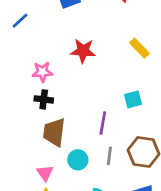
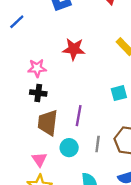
purple line: (103, 123) -> (79, 116), moved

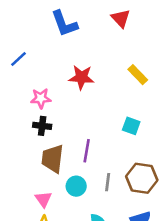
blue line: (17, 22) -> (18, 59), moved
cyan square: (119, 93) -> (131, 126), turned 35

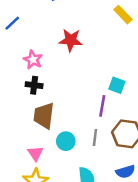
yellow rectangle: (138, 75) -> (123, 15), moved
pink star: (41, 98) -> (33, 60), turned 30
purple line: (87, 151) -> (102, 106), moved

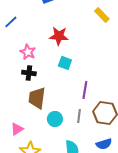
cyan square: (117, 85) -> (65, 63), moved
pink triangle: (35, 153) -> (17, 129), moved, turned 32

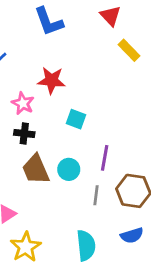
red star: (59, 36) -> (52, 80), moved
brown trapezoid: (37, 98) -> (36, 169), turned -30
cyan circle: (55, 119) -> (69, 169), moved

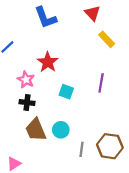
red star: (52, 80) -> (48, 62), turned 30
purple line: (105, 158) -> (101, 83), moved

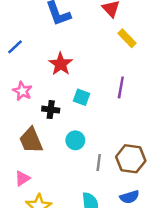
pink star: (26, 80) -> (22, 91), moved
black cross: (27, 103) -> (51, 110), moved
brown trapezoid: (36, 130) -> (31, 140), moved

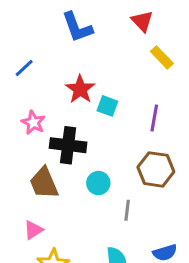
cyan square: (81, 97) -> (107, 106), moved
black cross: (51, 110) -> (68, 145), size x1.6
brown hexagon: (131, 159) -> (156, 169), moved

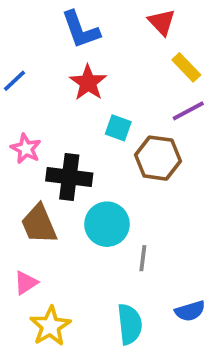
red star: (80, 89) -> (88, 83), moved
purple line: (154, 118) -> (188, 111), moved, turned 52
brown hexagon: (156, 169) -> (158, 158), moved
cyan circle: (98, 183) -> (107, 224), size x1.5

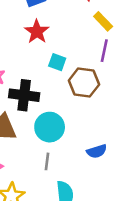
purple line: (188, 111) -> (104, 51), turned -50
gray line: (143, 258) -> (47, 161), moved
blue semicircle: (190, 311) -> (97, 151), moved

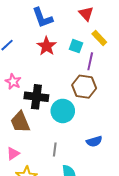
purple line: (104, 51) -> (90, 61), moved
cyan square: (57, 62) -> (76, 46), moved
cyan circle: (50, 127) -> (63, 111), moved

